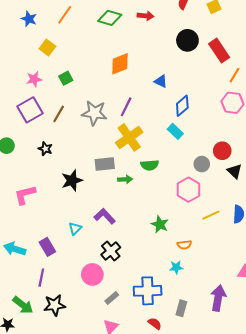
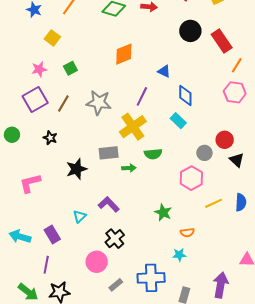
blue diamond: (182, 106) -> (185, 95), turned -50
purple line: (126, 107) -> (142, 96), moved

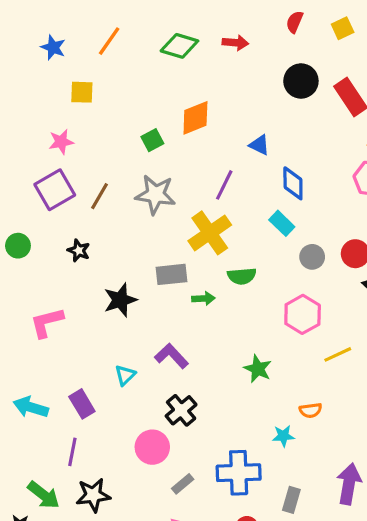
yellow square: (52, 38) -> (82, 92), turned -35
green square: (70, 68) -> (152, 140), moved
gray circle: (204, 153) -> (312, 257), moved
orange semicircle: (187, 233) -> (311, 410), moved

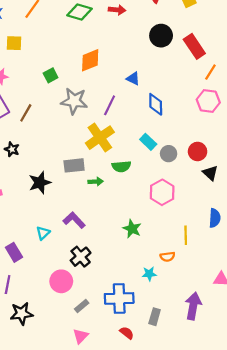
green square: (152, 140) -> (51, 75), moved
gray star: (155, 195) -> (74, 101), moved
cyan rectangle: (282, 223) -> (148, 142), moved
yellow line: (338, 354) -> (186, 235), moved, turned -66

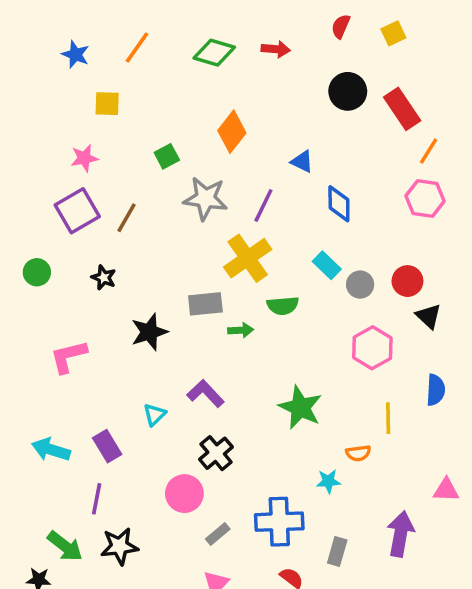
orange diamond: (90, 60) -> (232, 132), turned -30
pink hexagon: (162, 192) -> (372, 348), moved
green star: (132, 229) -> (300, 407), size x1.4

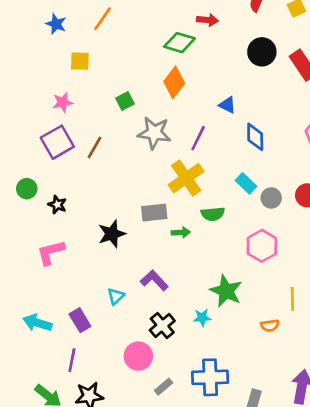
green diamond: (214, 53) -> (180, 43), moved
black star: (104, 278) -> (57, 205), moved
pink hexagon: (372, 348) -> (262, 246), moved
cyan star: (328, 481) -> (202, 318), moved

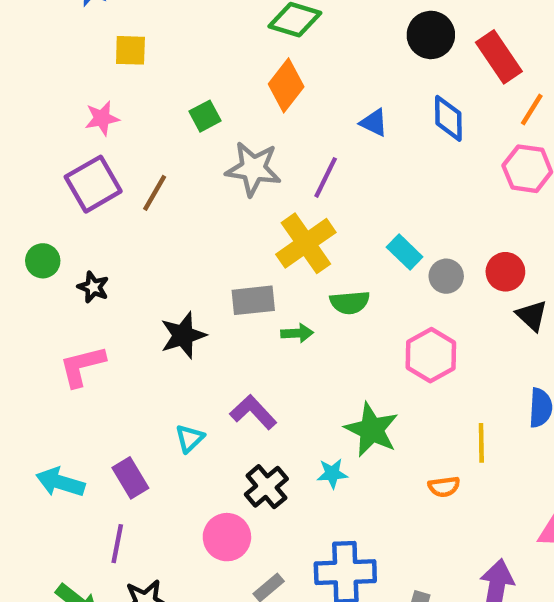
blue diamond: (255, 137) -> (448, 118), moved

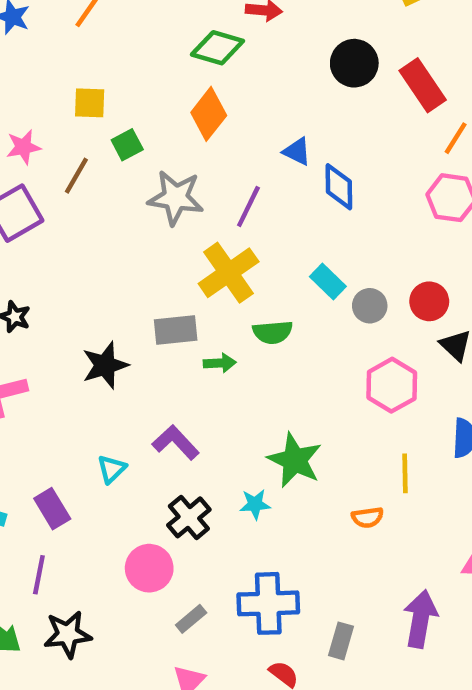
yellow square: (130, 50) -> (90, 103), moved
blue diamond: (448, 118) -> (339, 187), moved
brown line: (155, 193) -> (76, 176), moved
pink hexagon: (431, 355) -> (392, 385), moved

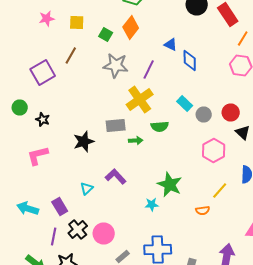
green square: (127, 145) -> (106, 34), moved, turned -32
pink star: (23, 147) -> (47, 18), moved
yellow line: (405, 473) -> (220, 190), turned 42
black cross: (189, 517) -> (78, 230), moved

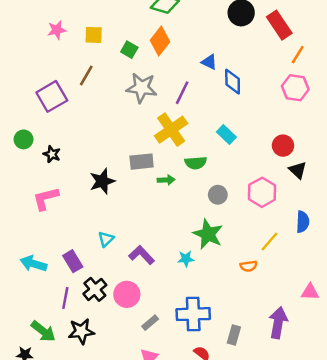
gray circle: (204, 114) -> (218, 195), moved
purple L-shape: (116, 176) -> (142, 255), moved

